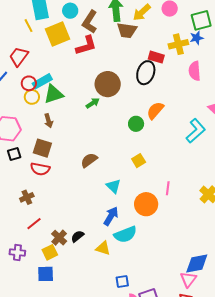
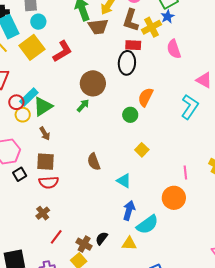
brown L-shape: (90, 22) -> (131, 20), moved
brown semicircle: (89, 160) -> (94, 162), turned -60
pink line: (168, 188) -> (185, 173), moved
orange circle: (146, 204) -> (174, 198), moved

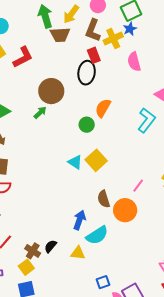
red rectangle: (133, 45) -> (94, 55), turned 63
yellow square: (142, 150) -> (96, 160), size x1.5
brown semicircle: (94, 162) -> (104, 199), moved
pink line: (185, 173) -> (138, 186), turned 40
cyan triangle: (124, 181) -> (75, 162), moved

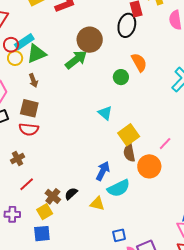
orange semicircle: (103, 108) -> (139, 62), turned 114
green arrow: (40, 113) -> (76, 60), size x1.6
yellow square: (96, 160) -> (129, 135), moved

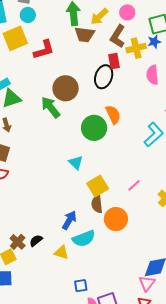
green arrow: (76, 60) -> (51, 107), turned -95
green circle: (121, 77) -> (94, 128), size x1.6
pink line: (165, 144) -> (134, 185), moved

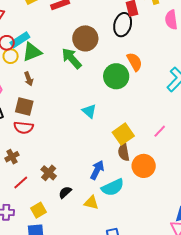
cyan triangle: (76, 163) -> (89, 111), moved
brown cross: (18, 242) -> (49, 173), moved

